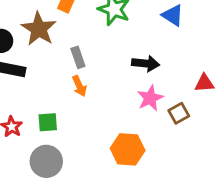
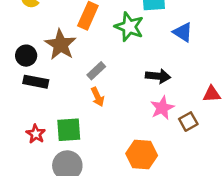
gray rectangle: (78, 57) -> (96, 71), turned 66
green square: (48, 122) -> (69, 130), size x1.4

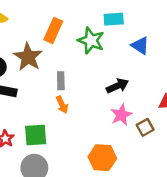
gray rectangle: (96, 71) -> (61, 81), turned -48
black arrow: (158, 76) -> (117, 86), turned -30

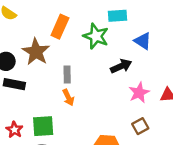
black arrow: (117, 86) -> (121, 66), moved
pink star: (121, 115) -> (139, 93), moved
brown square: (145, 127) -> (140, 126), moved

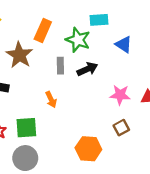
black arrow: (121, 66) -> (87, 69), moved
gray rectangle: (67, 75) -> (60, 66), moved
pink star: (139, 93) -> (120, 95), turned 30

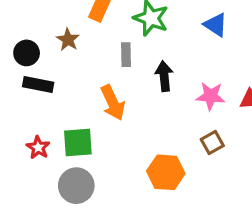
brown star: (19, 55) -> (68, 40), size x0.6
black arrow: (87, 69) -> (164, 76), moved, turned -72
orange arrow: (51, 100) -> (113, 103), size x1.5

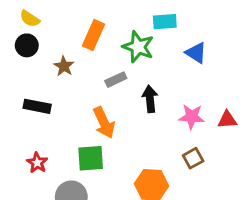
black circle: (27, 53) -> (27, 45), moved
gray rectangle: (126, 55) -> (116, 80), turned 66
green square: (78, 143) -> (91, 158), moved

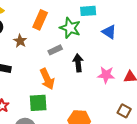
brown square: (193, 158) -> (124, 111), moved, turned -32

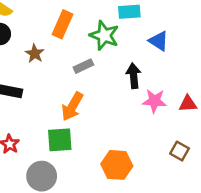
black arrow: (78, 63) -> (134, 76), moved
orange arrow: (47, 79) -> (72, 106), turned 55

